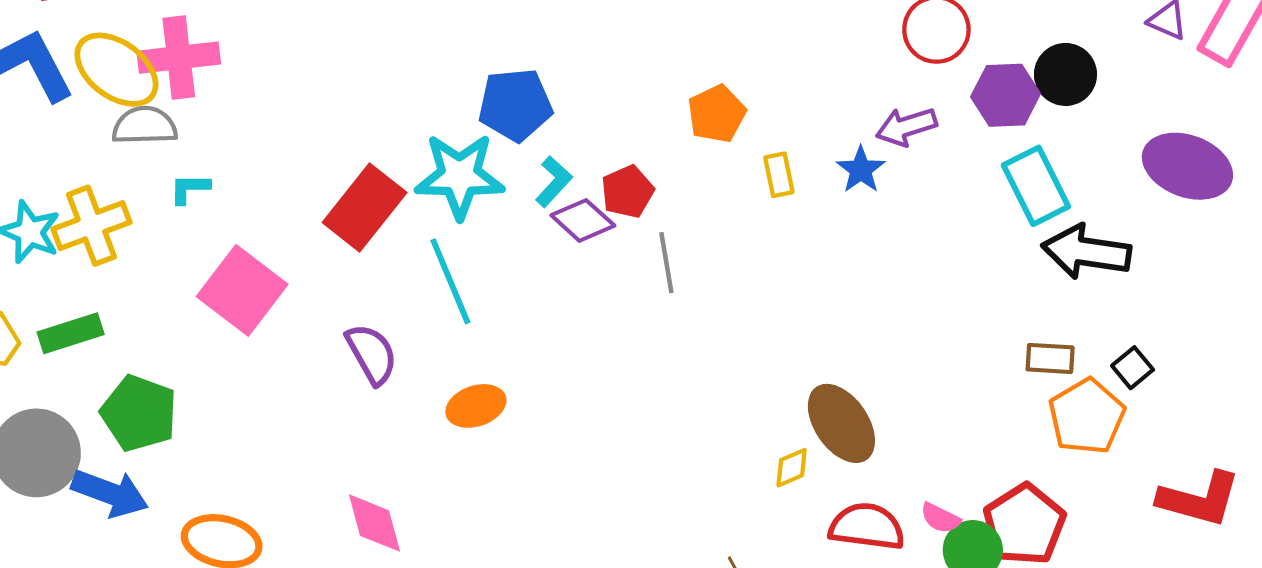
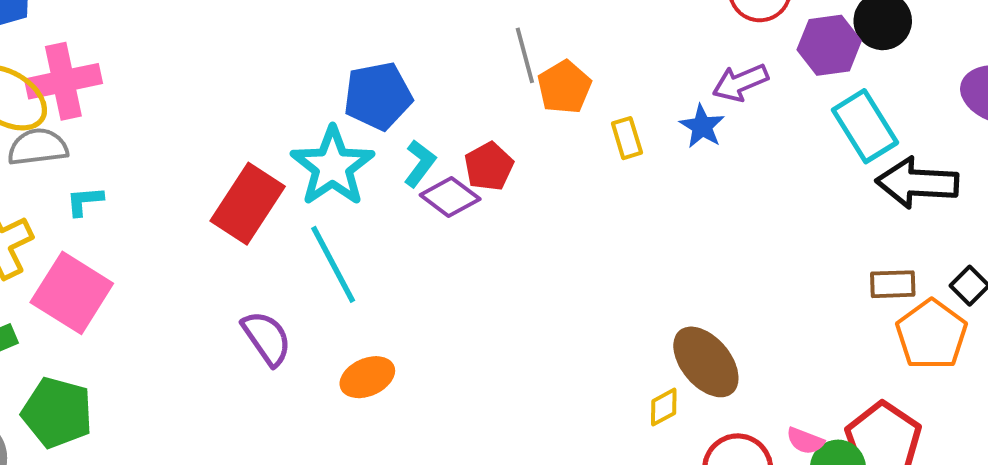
cyan star: (460, 176) -> (333, 166), turned -30
gray line: (666, 263) -> (525, 55), moved
pink square: (242, 290) -> (72, 293), moved

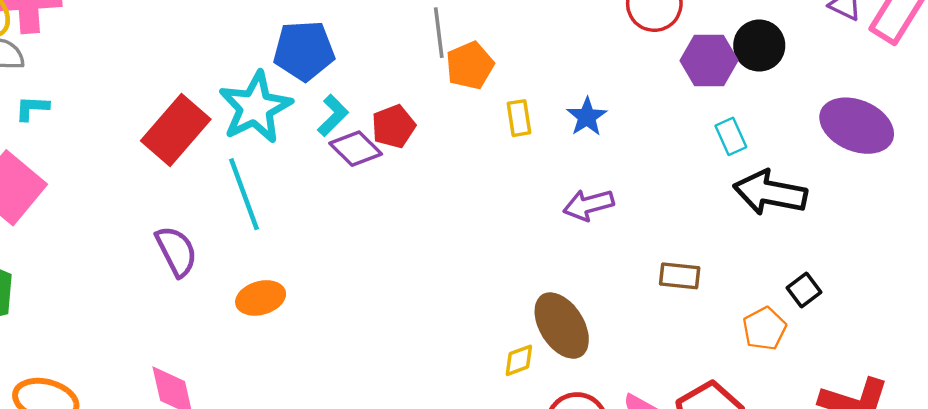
purple arrow: (740, 83) -> (588, 205), moved
cyan rectangle: (865, 126) -> (731, 136), size x0.6
brown rectangle: (893, 284) -> (680, 276), moved
orange pentagon: (932, 335) -> (764, 329), size x0.7

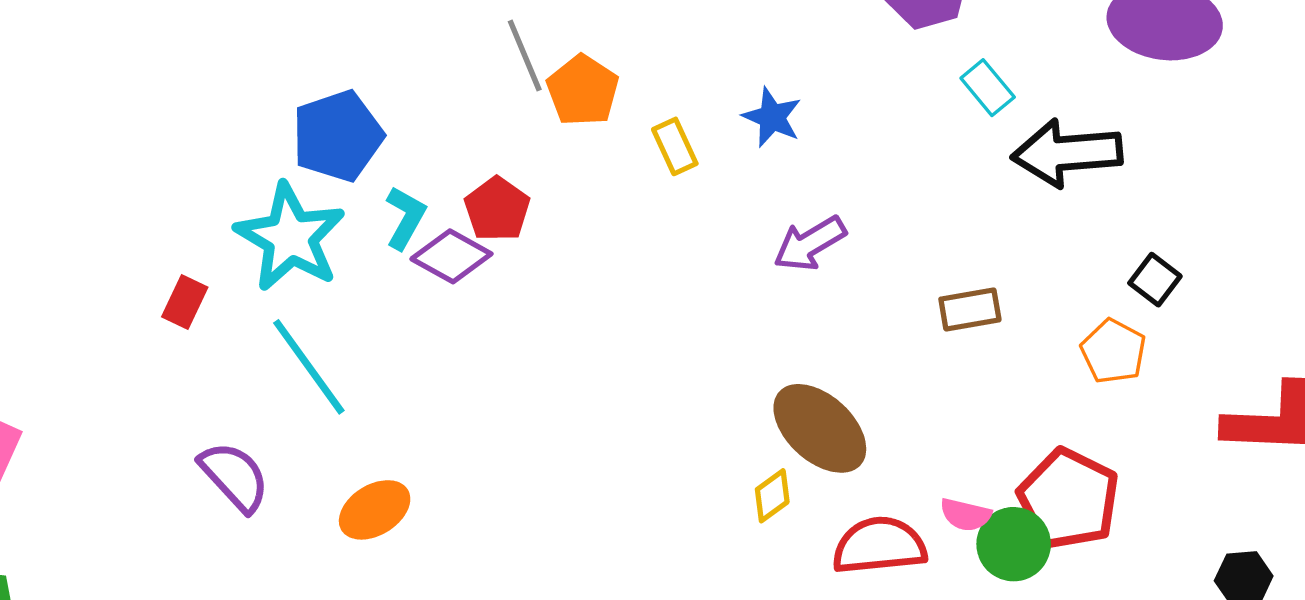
red rectangle: (176, 130) -> (185, 302), size x0.5

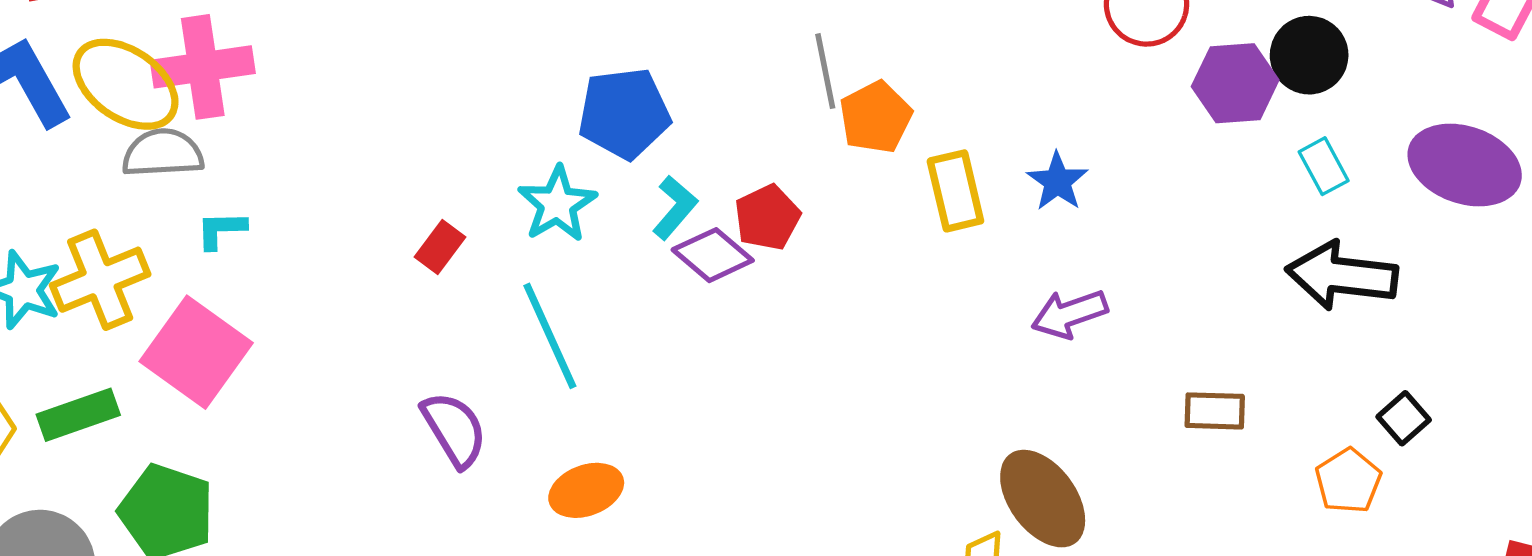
cyan rectangle: (988, 88) -> (1324, 166), moved
yellow rectangle: (675, 146) -> (955, 191), size x1.4
cyan star: (290, 237) -> (557, 204), size x0.7

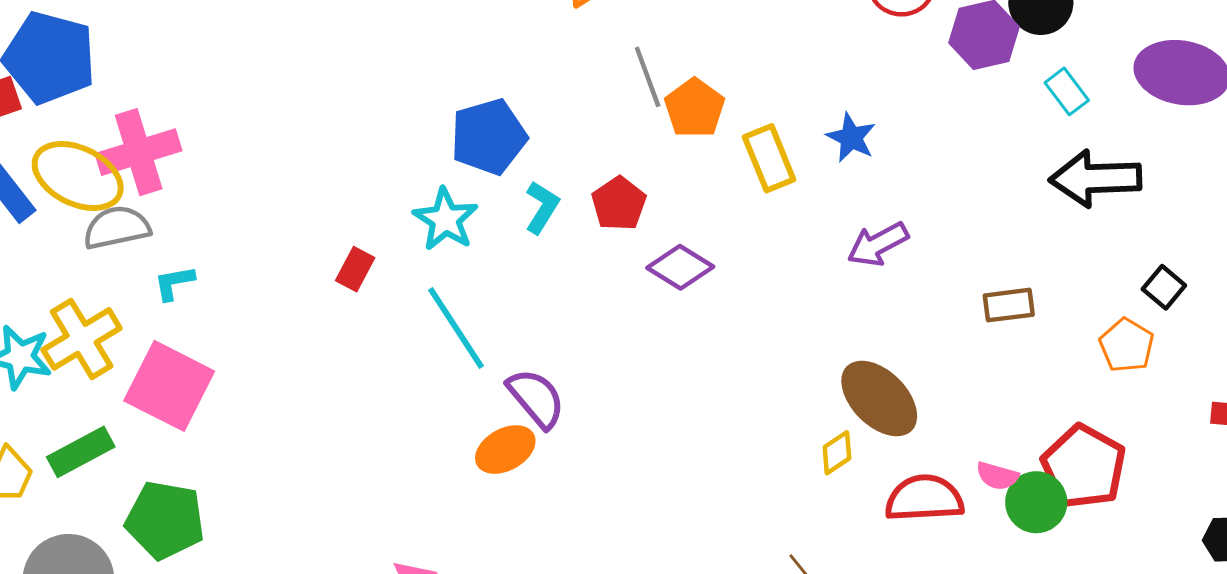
purple diamond: (713, 255) -> (680, 267), moved
purple semicircle: (454, 429) -> (536, 398), moved

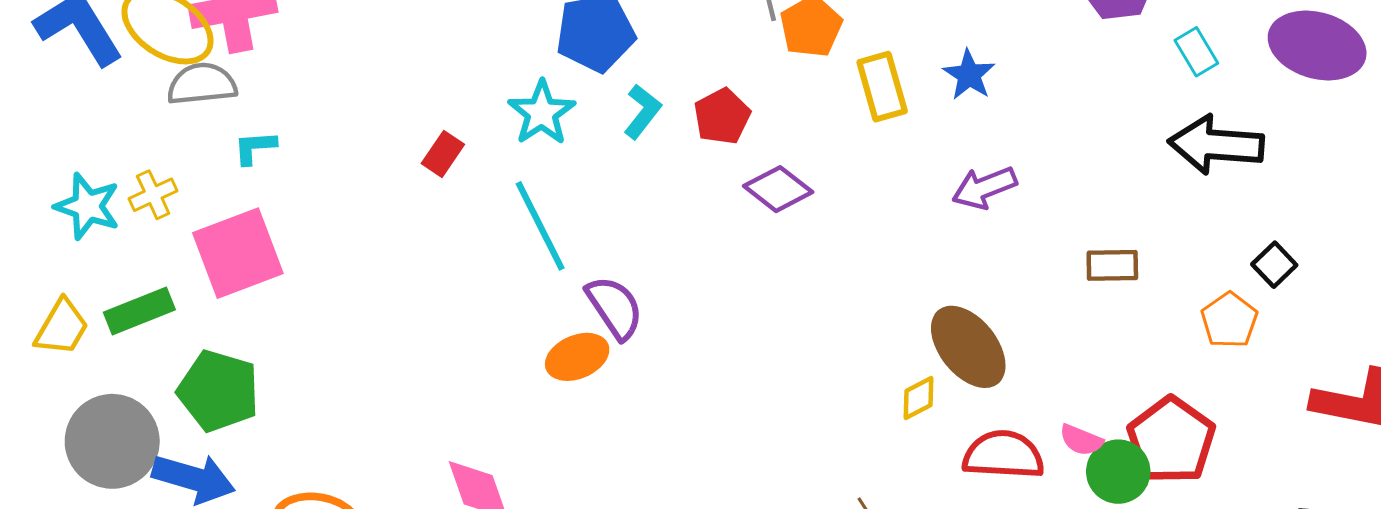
yellow cross: (82, 339) -> (153, 195), size x0.6
pink square: (169, 386) -> (238, 253), turned 36

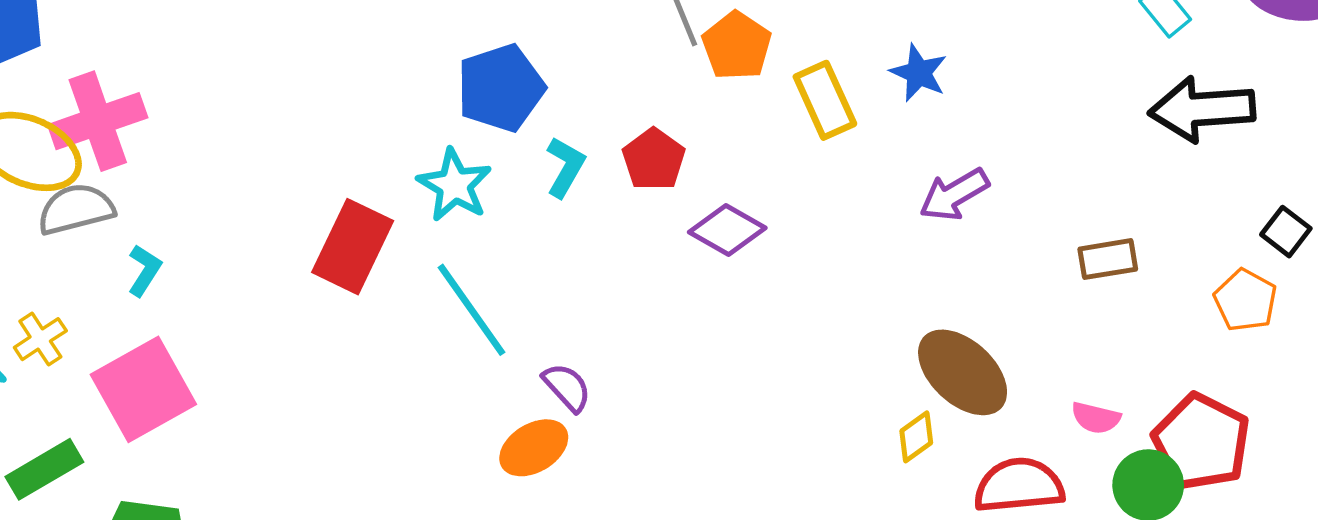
cyan L-shape: (255, 147) -> (145, 270), turned 135
red rectangle: (443, 154) -> (353, 247), size x1.8
purple semicircle: (615, 307) -> (567, 387), size x0.7
pink semicircle: (1081, 440) -> (1096, 418), moved

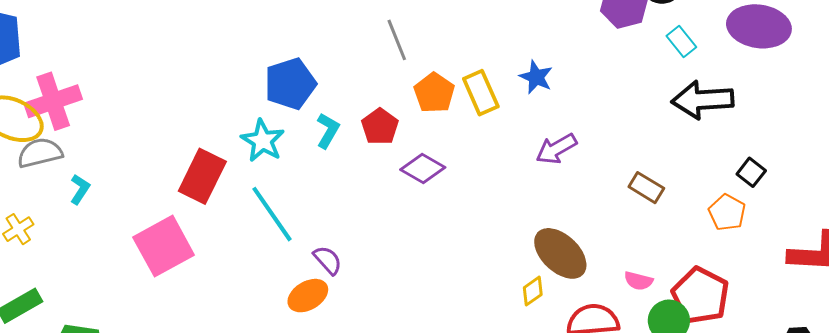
orange pentagon: (737, 46) -> (434, 93), moved
brown rectangle: (1108, 259) -> (646, 188), turned 40
pink square: (143, 389) -> (164, 246), moved

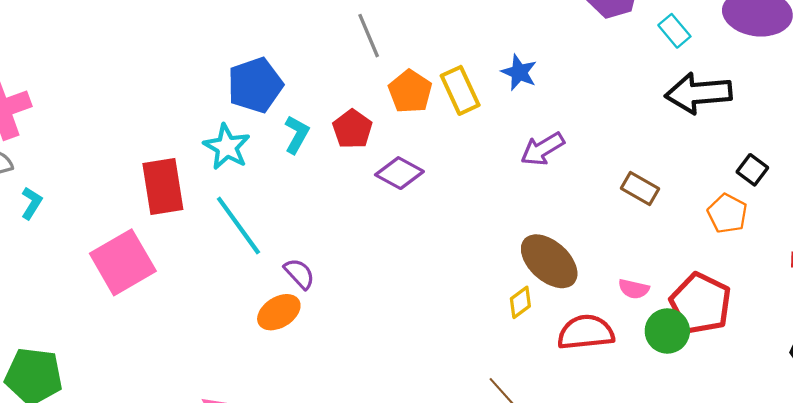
red rectangle: (202, 176) -> (163, 186), turned -34

